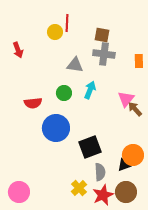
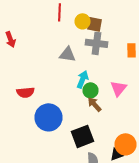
yellow circle: (55, 32) -> (82, 21), moved
green circle: (64, 93) -> (90, 90), moved
brown arrow: (135, 109) -> (94, 104), moved

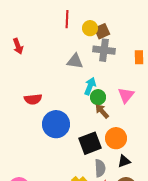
brown square: (94, 24) -> (102, 31), turned -35
orange circle: (126, 144) -> (116, 138), moved

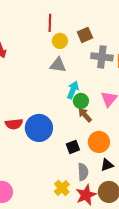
yellow circle: (90, 28) -> (60, 41), moved
gray cross: (104, 50) -> (102, 57), moved
red semicircle: (33, 99) -> (14, 124), moved
black square: (90, 143) -> (73, 147), size x0.6

